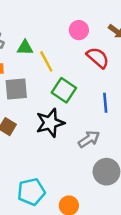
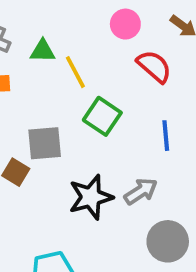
gray square: (16, 89) -> (45, 143), moved
black star: (50, 123) -> (91, 197), moved

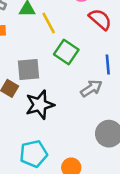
gray arrow: (141, 191) -> (91, 88), moved
black star: (91, 197) -> (40, 105), moved

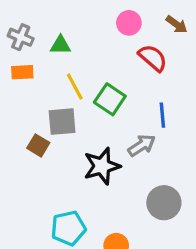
yellow line: (49, 23) -> (75, 87), moved
black star: (40, 105) -> (102, 166), moved

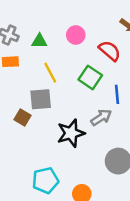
pink circle: (129, 23) -> (76, 35), moved
green square: (110, 99) -> (90, 77), moved

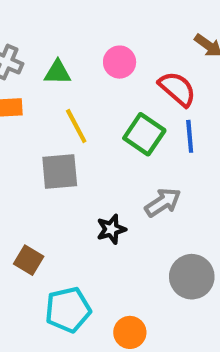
blue line: (117, 94) -> (190, 136), moved
brown square: (22, 117) -> (29, 260), moved
black star: (71, 133) -> (111, 229), size x0.6

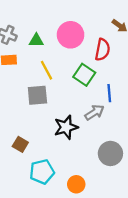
pink circle: (120, 62) -> (71, 35), size x1.5
red semicircle: (177, 89) -> (102, 50), turned 60
blue line: (190, 136) -> (109, 93), moved
black star: (111, 229) -> (66, 127), size x1.5

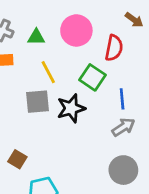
gray arrow: (94, 112) -> (123, 127), moved
black star: (66, 127) -> (71, 108), moved

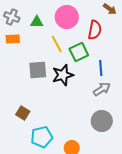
yellow line: (48, 72) -> (57, 44), moved
green square: (93, 77) -> (79, 52), turned 30

